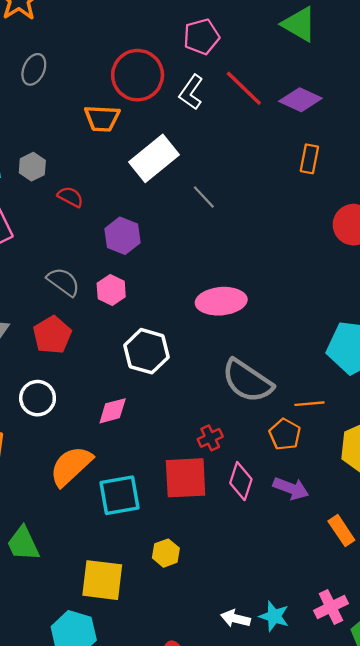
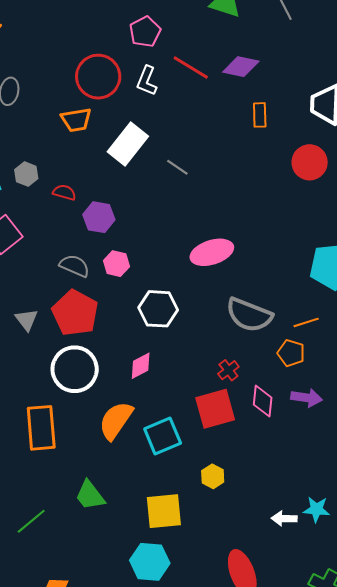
purple hexagon: (122, 236) -> (99, 217), moved
red pentagon: (52, 335) -> (75, 313), size x1.4
white circle: (38, 398) -> (75, 369), size x1.5

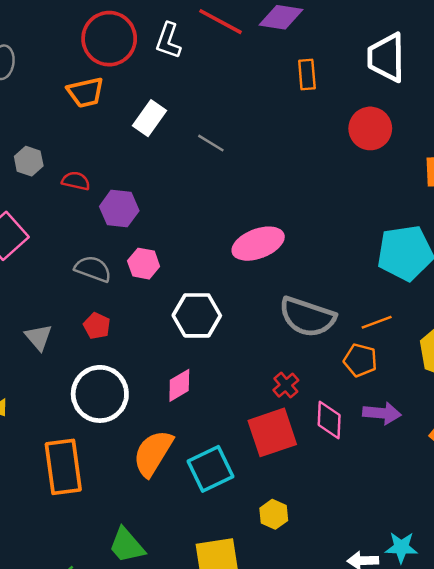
white rectangle: (128, 144) -> (149, 118), size x0.7
red pentagon: (75, 313) -> (97, 326), size x0.5

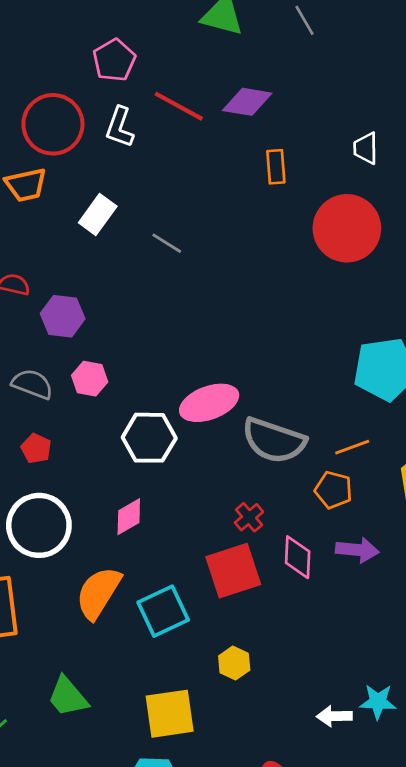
white trapezoid: (386, 57) -> (366, 148), size x0.6
red circle: (370, 128) -> (347, 228), size x1.4
pink ellipse: (258, 244) -> (209, 403), moved

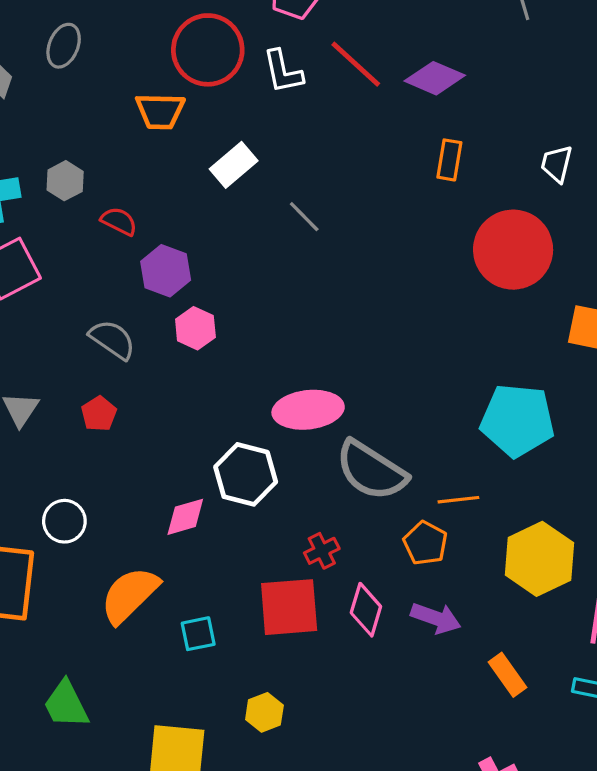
white L-shape: (120, 127) -> (283, 72), turned -45
pink hexagon: (90, 379) -> (195, 328), moved
white hexagon: (149, 438) -> (246, 474), moved
white circle: (39, 525) -> (64, 521), moved, size x0.6
cyan square: (163, 611) -> (198, 634), size x0.6

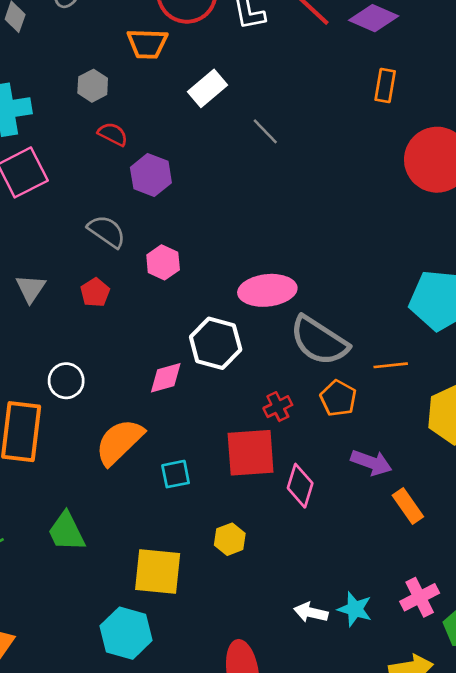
gray hexagon: (65, 181) -> (93, 86), moved
pink hexagon: (195, 328) -> (163, 262), moved
orange pentagon: (425, 543) -> (338, 398), moved
pink diamond: (366, 610) -> (300, 486), moved
orange rectangle: (507, 675) -> (408, 506), moved

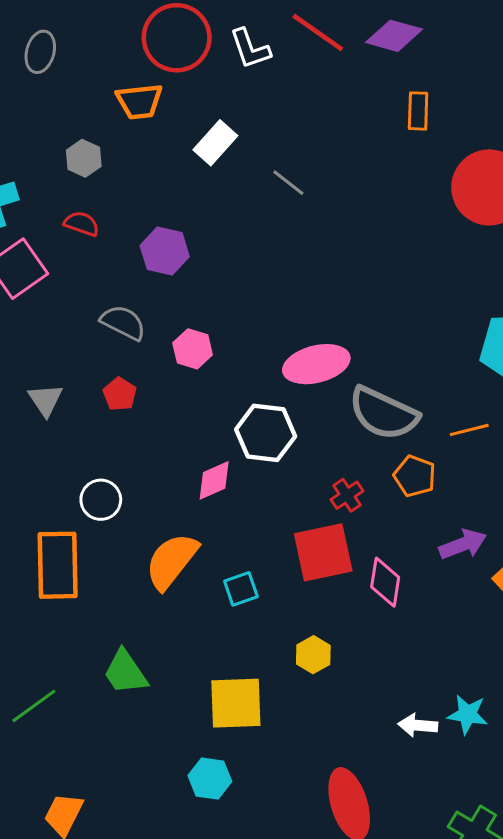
red semicircle: (113, 134) -> (82, 224), moved
purple arrow: (371, 463) -> (463, 544), turned -33
cyan hexagon: (126, 633) -> (210, 779), size x0.7

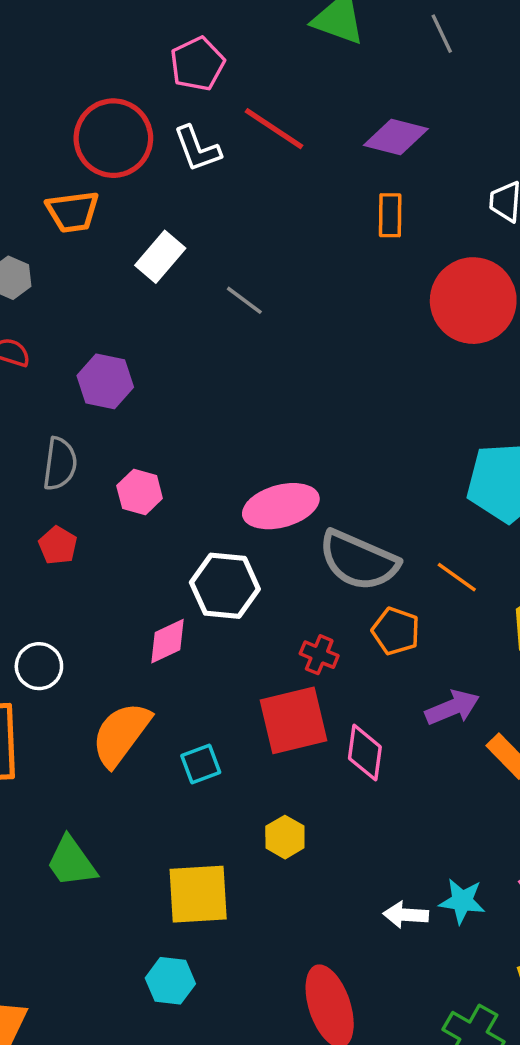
purple diamond: (394, 36) -> (396, 137), moved
gray semicircle: (123, 323) -> (60, 464), turned 72
orange line: (469, 430) -> (457, 577), turned 51
red cross: (347, 495) -> (319, 655), turned -32

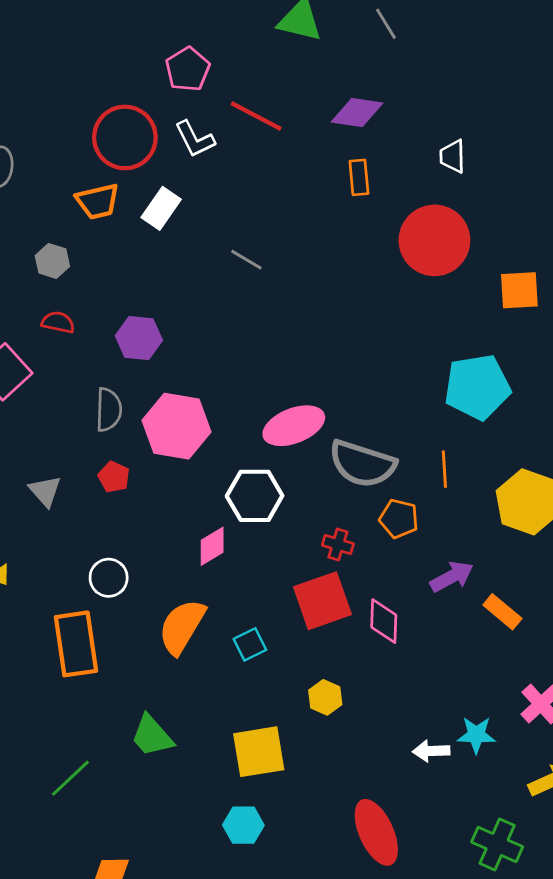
white rectangle: (160, 257) -> (161, 208), moved
pink hexagon: (140, 492) -> (176, 426), size x1.8
orange line: (457, 577) -> (444, 469), turned 57

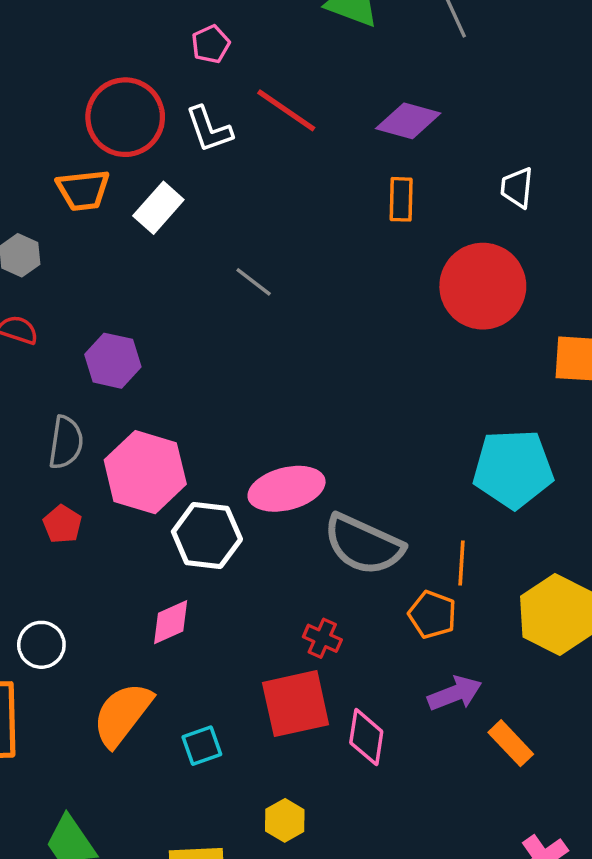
pink pentagon: (188, 69) -> (211, 44), size x0.7
white hexagon: (255, 496) -> (207, 535), moved
orange pentagon: (399, 519) -> (432, 615), moved

